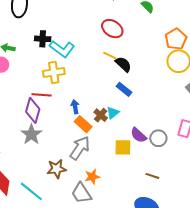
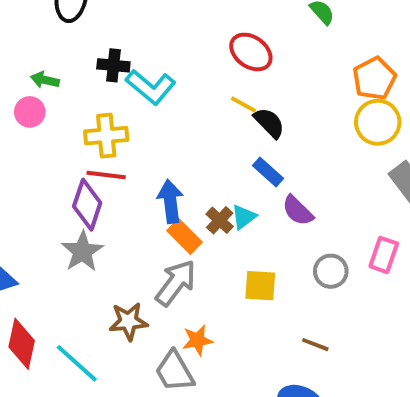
yellow cross: (54, 72) -> (106, 136), moved
blue arrow: (75, 107) -> (170, 201), size x1.5
purple semicircle: (139, 135) -> (298, 211), moved

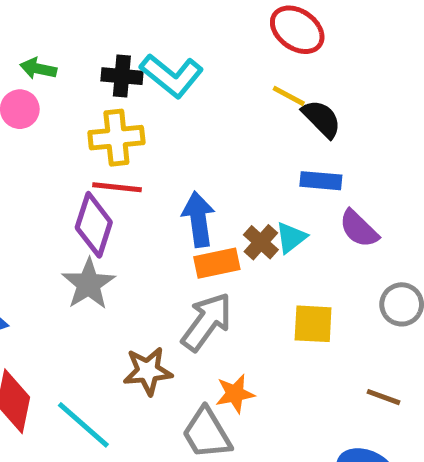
black cross: (113, 65) -> (122, 76), moved
blue rectangle: (268, 172) -> (321, 181), turned -36
orange rectangle: (185, 236) -> (217, 263), turned -56

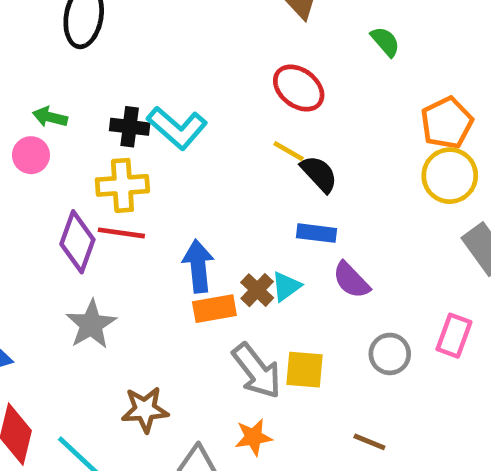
purple diamond: (94, 225) -> (77, 242), moved
gray arrow: (207, 322) -> (257, 371), moved, turned 104
orange star: (235, 394) -> (253, 437), moved

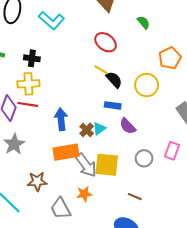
cyan L-shape: (177, 128) -> (51, 20), moved
yellow circle: (450, 176) -> (147, 85), moved
orange rectangle: (214, 309) -> (66, 152), moved, size x1.4
yellow square: (305, 370) -> (107, 165), size x1.4

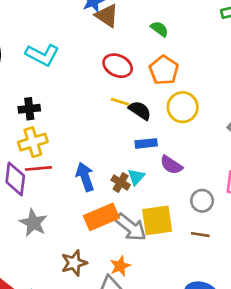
orange pentagon: (170, 58) -> (164, 70), moved
orange star: (84, 194) -> (120, 266), moved
brown line: (135, 197) -> (200, 235), moved

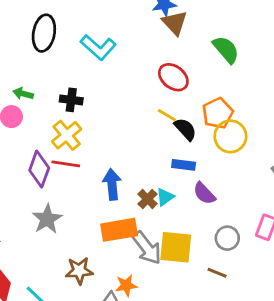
green semicircle: (159, 29) -> (226, 50), size x1.5
orange pentagon: (164, 70) -> (218, 113), moved
yellow cross: (33, 142) -> (67, 135), turned -36

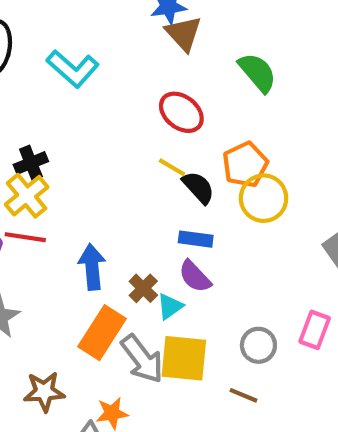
black cross: (71, 100) -> (31, 163), moved, turned -30
purple semicircle: (204, 193) -> (195, 276), moved
cyan triangle: (165, 197) -> (170, 306), moved
orange rectangle: (119, 230) -> (102, 333), turned -48

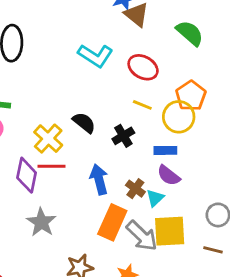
cyan L-shape: (73, 69) -> (95, 56), moved
black cross: (31, 163) -> (123, 136), moved
black semicircle: (198, 187) -> (84, 123), moved
yellow circle: (264, 198) -> (179, 117), moved

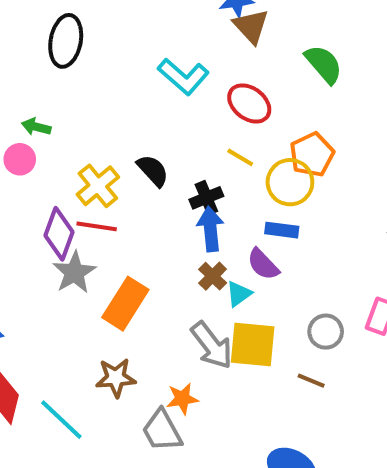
blue rectangle: (165, 150) -> (282, 230), moved
blue arrow: (99, 179) -> (211, 229), moved
gray star: (41, 222) -> (74, 272), moved
orange rectangle: (112, 222) -> (125, 304), moved

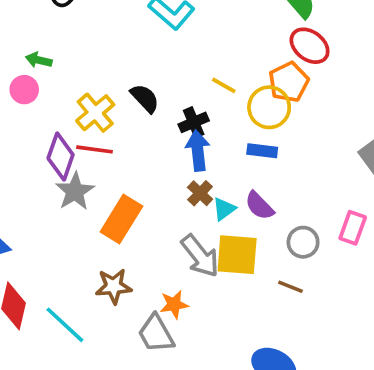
red ellipse: (249, 103) -> (310, 46), moved
purple semicircle: (263, 264) -> (259, 206), moved

